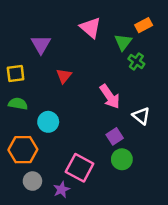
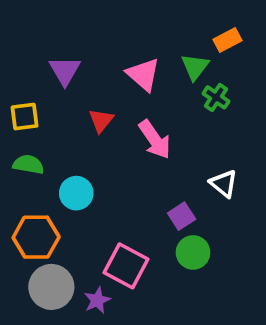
pink triangle: (90, 28) -> (143, 74), moved
pink arrow: (110, 96) -> (155, 140), moved
gray circle: (32, 181) -> (51, 287), size x1.5

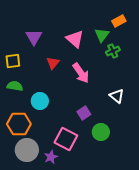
green cross: (216, 97) -> (113, 51), turned 32
purple square: (182, 216) -> (84, 113), moved

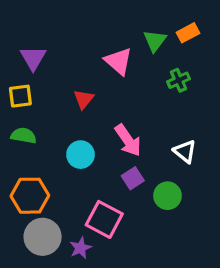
green triangle: (102, 35) -> (155, 41), moved
purple triangle: (34, 37) -> (33, 58), moved
pink arrow: (81, 73) -> (128, 140), moved
cyan circle: (40, 101) -> (81, 155), moved
green circle: (101, 132) -> (167, 196), moved

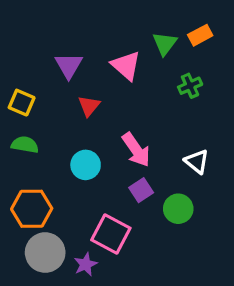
purple triangle: (33, 58) -> (69, 65), moved
yellow square: (20, 96) -> (22, 103), turned 30

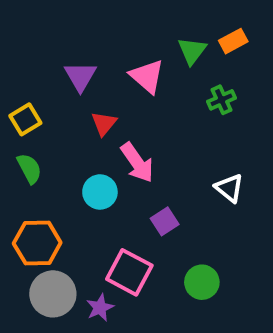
yellow square: (22, 103) -> (25, 119), turned 36
green semicircle: (25, 145) -> (29, 168), turned 52
pink arrow: (136, 150) -> (137, 163), moved
green circle: (178, 209) -> (202, 282), moved

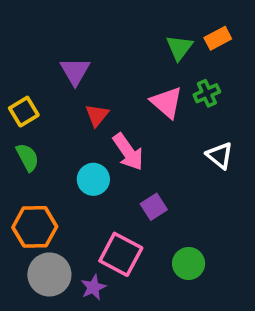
pink triangle: (147, 76) -> (167, 102), moved
white triangle: (229, 188) -> (220, 156), moved

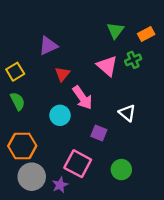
orange rectangle: (218, 38) -> (146, 34), moved
purple triangle: (75, 71) -> (48, 46), turned 36
white triangle: (220, 156) -> (127, 113), moved
purple square: (154, 207) -> (99, 133), turned -35

